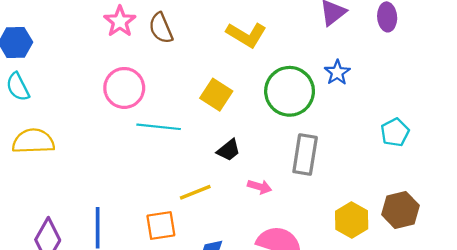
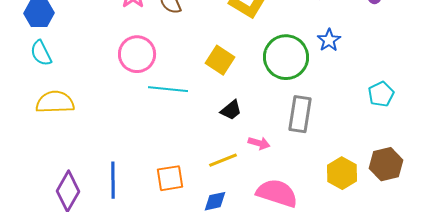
yellow line: (195, 192) -> (223, 160), moved

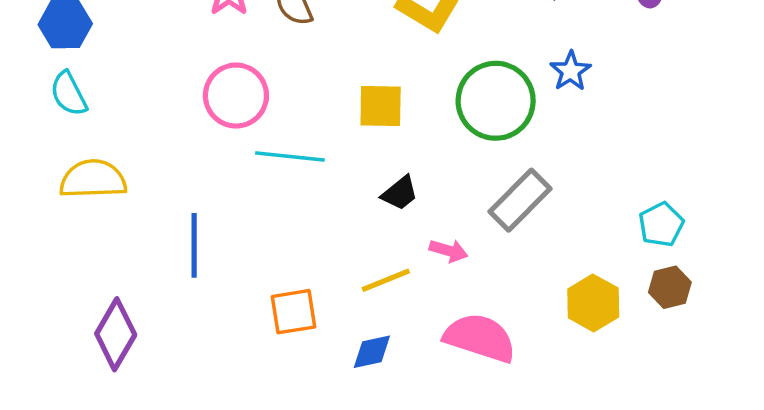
yellow square: (220, 60) -> (381, 106), turned -32
cyan pentagon: (381, 94) -> (661, 225), moved
gray rectangle: (300, 114) -> (520, 200), turned 36
brown hexagon: (386, 164) -> (670, 287), size x0.7
blue line: (113, 180) -> (194, 245), moved

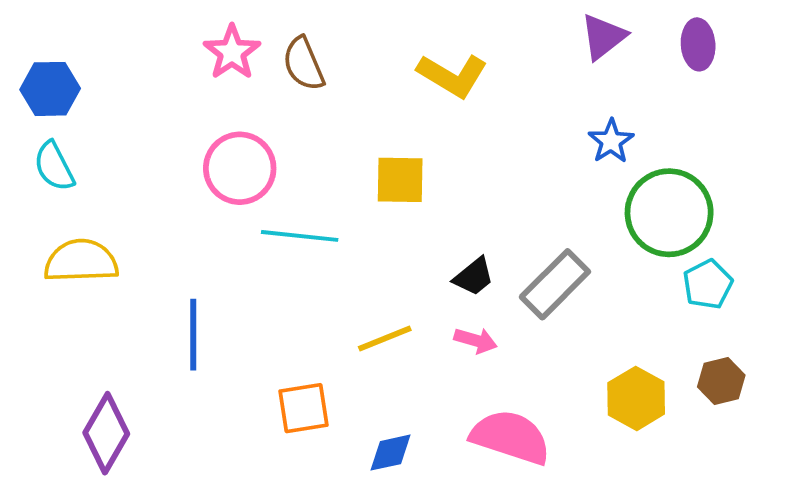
green circle: (496, 101) -> (669, 213), moved
black trapezoid: (400, 193) -> (474, 277), moved
cyan pentagon: (661, 225) -> (708, 284), moved
yellow line: (386, 280) -> (385, 338), moved

